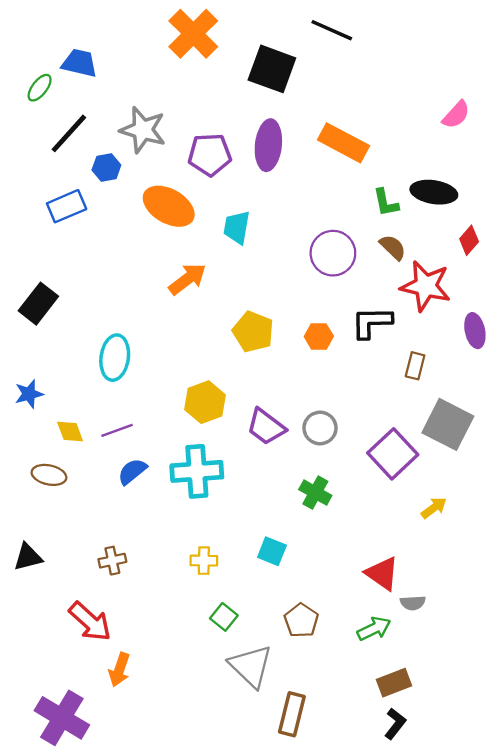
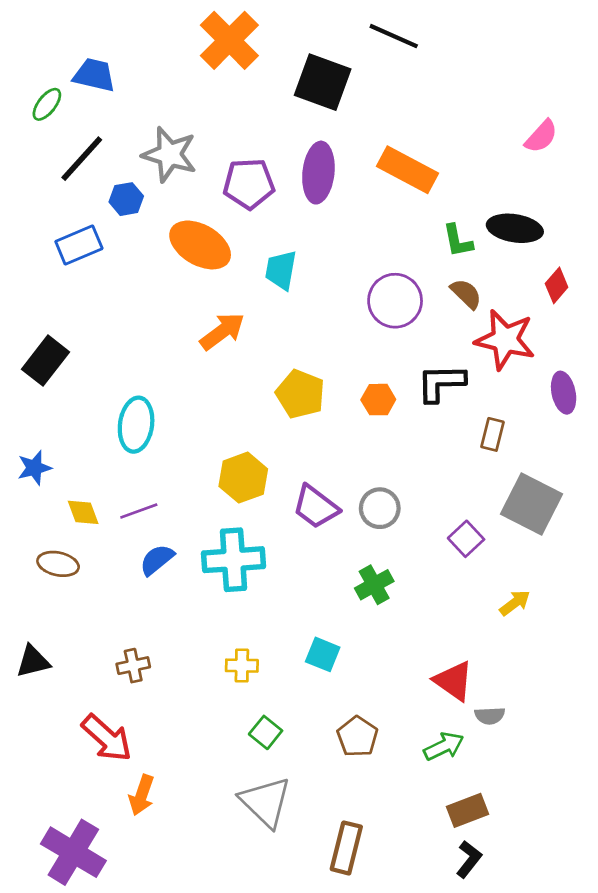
purple square: (393, 454) -> (466, 539), size x0.6
green cross: (315, 493) -> (374, 585), turned 32
gray triangle: (251, 666) -> (266, 802), moved

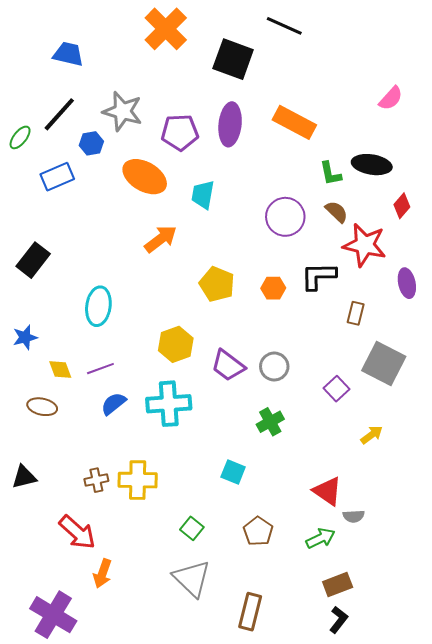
green ellipse: (47, 104) -> (20, 137), moved
yellow cross: (242, 666) -> (138, 480), moved, size x1.6

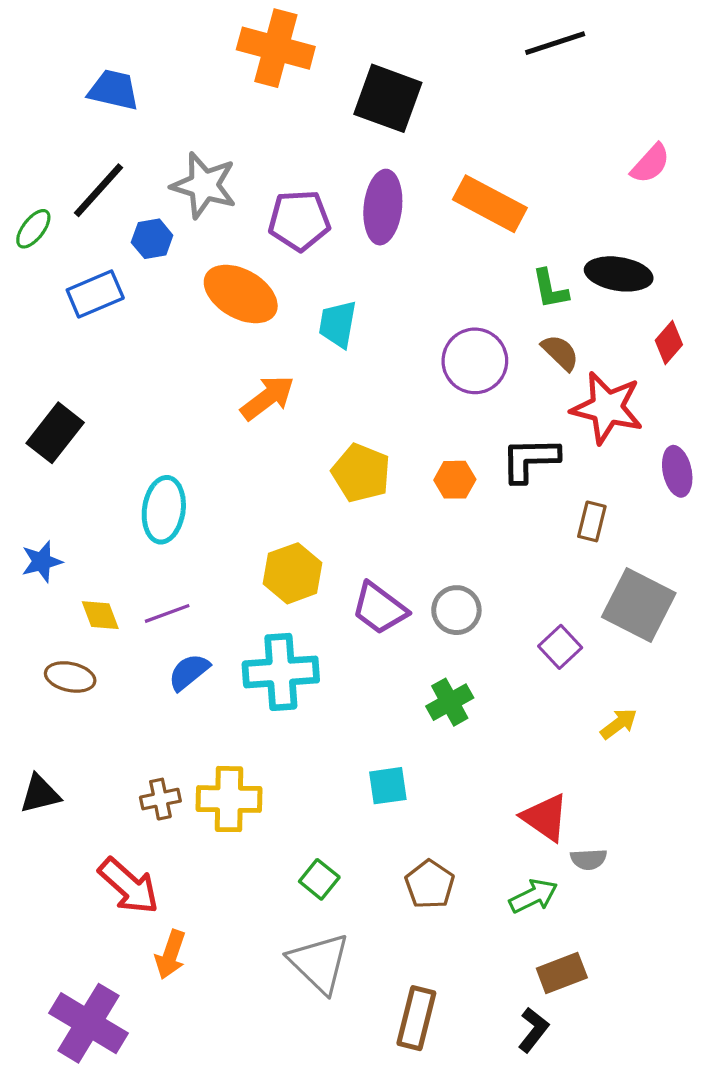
black line: (284, 26) -> (555, 43), moved, turned -42
orange cross: (166, 29) -> (276, 48), turned -30
cyan square: (233, 472) -> (388, 786), turned -30
black L-shape: (339, 620) -> (533, 1030), moved

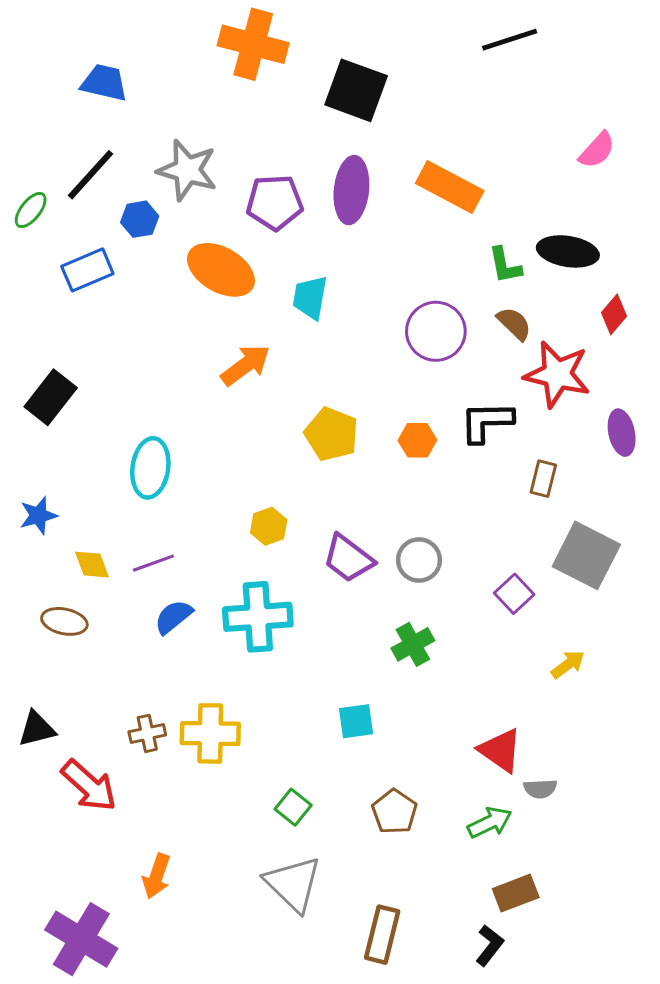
yellow hexagon: (293, 573) -> (269, 526), size x0.7
red arrow: (129, 886) -> (89, 786), moved

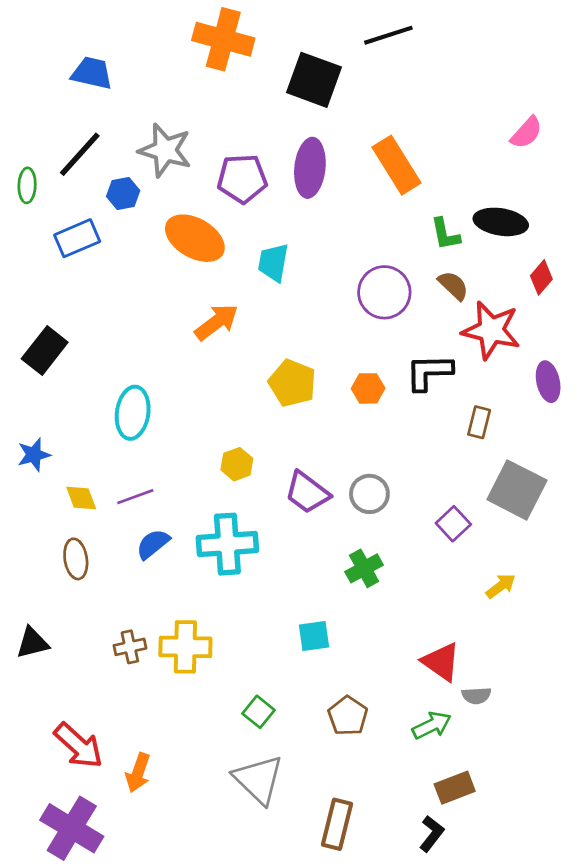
black line: (510, 40) -> (388, 35), moved
orange rectangle: (450, 187) -> (397, 165), turned 30
green ellipse: (31, 210) -> (27, 185), turned -36
brown ellipse: (64, 621) -> (76, 559), moved, turned 69
red arrow: (89, 786) -> (78, 746), moved

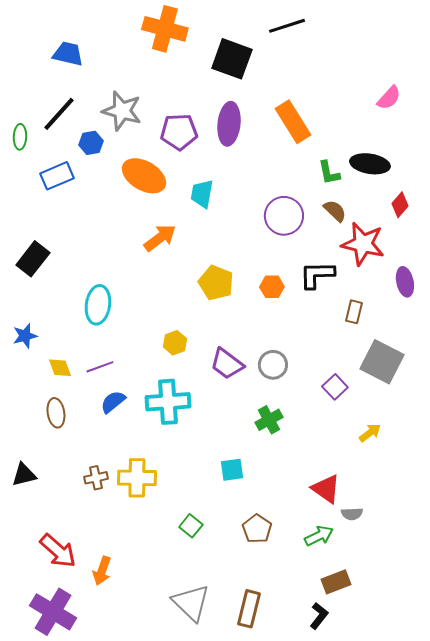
gray triangle: (258, 779) -> (191, 603), moved

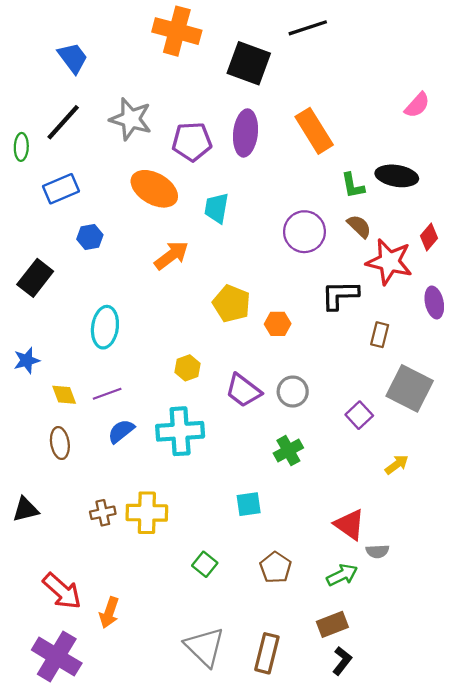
blue trapezoid: (68, 54) -> (73, 58), turned 40
blue hexagon: (91, 143) -> (90, 237), moved
red diamond: (400, 205) -> (429, 237), moved
orange hexagon: (272, 287) -> (278, 324), moved
brown rectangle: (336, 582) -> (332, 624), moved

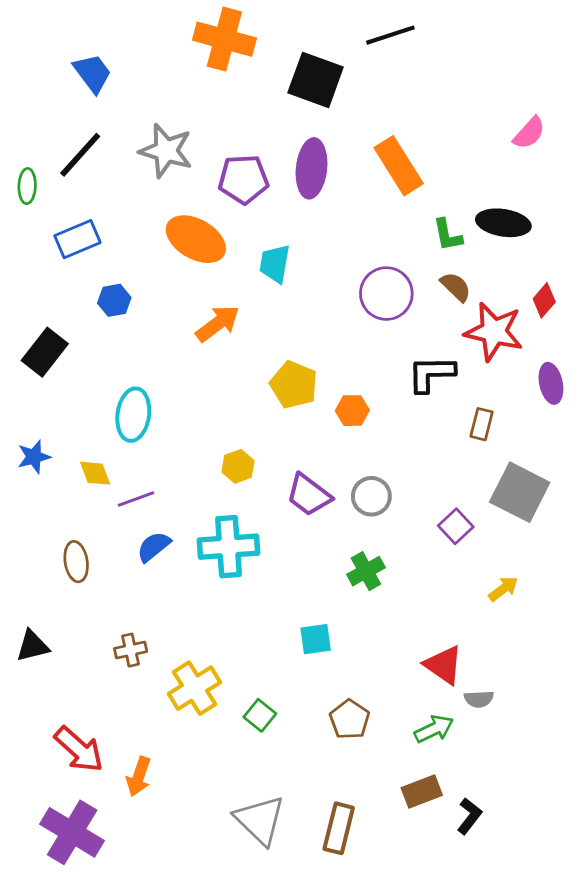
yellow diamond: (64, 395) -> (95, 473), moved
yellow cross: (147, 513) -> (194, 688), moved, turned -33
black L-shape: (342, 661) -> (469, 816), moved

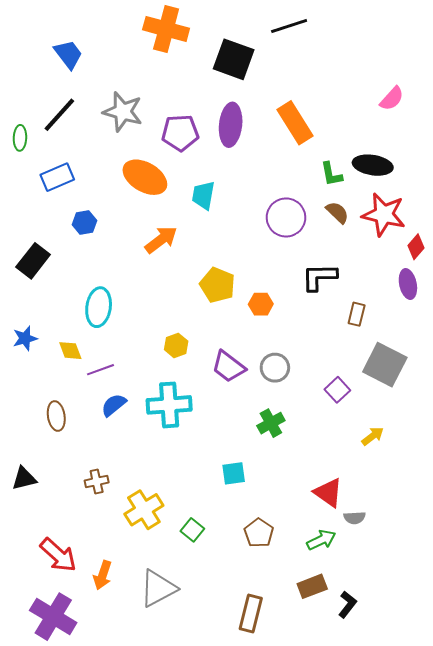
red diamond: (544, 300) -> (416, 247), moved
red star: (494, 332) -> (384, 214), moved
gray triangle: (260, 820) -> (158, 588), moved, turned 48

